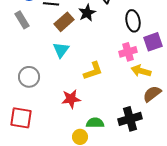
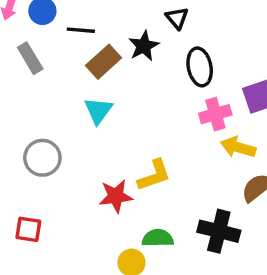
black ellipse: (133, 21) -> (200, 67), moved
yellow L-shape: (93, 71) -> (154, 175), moved
red square: (21, 118) -> (28, 229), size x0.7
black cross: (130, 119) -> (219, 231), turned 30

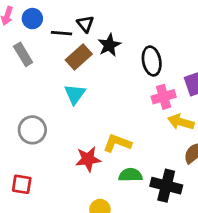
black triangle: (177, 18) -> (85, 24), moved
yellow L-shape: (154, 175) -> (117, 143), turned -140
green semicircle: (158, 238) -> (130, 175), moved

